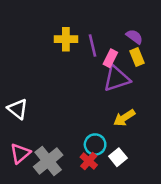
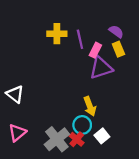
yellow arrow: (124, 118) -> (90, 106), moved, turned -78
gray cross: (48, 161) -> (57, 139), moved

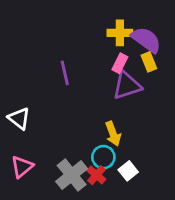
purple semicircle: (116, 32) -> (146, 40), size x1.6
yellow cross: (57, 34) -> (120, 33), moved
purple line: (80, 39) -> (65, 73), moved

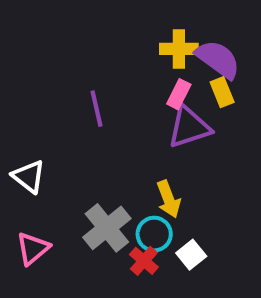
gray cross: (72, 175) -> (107, 228), moved

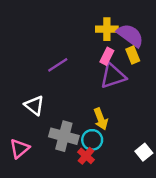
purple line: (97, 109) -> (58, 65), turned 70
white triangle: (29, 176) -> (34, 105), moved
gray cross: (107, 228) -> (64, 136), turned -36
white square: (191, 255) -> (144, 152), moved

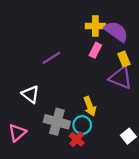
yellow rectangle: (133, 55) -> (124, 59), moved
purple triangle: (113, 76) -> (121, 78), moved, turned 40

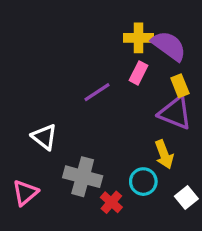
purple line: (51, 58) -> (97, 92), moved
yellow arrow: (90, 106) -> (164, 154), moved
cyan circle: (82, 125) -> (143, 182), moved

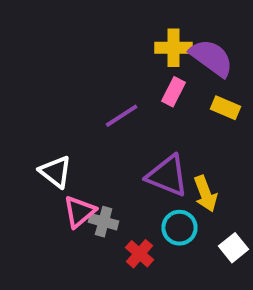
yellow rectangle: (180, 86) -> (225, 108), turned -45
purple triangle: (175, 113) -> (167, 176), moved
gray cross: (83, 177) -> (104, 222), size x0.6
pink triangle: (25, 193) -> (80, 212), moved

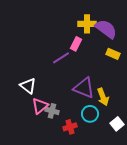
pink rectangle: (173, 92) -> (76, 44), moved
red cross: (139, 254) -> (70, 127), turned 32

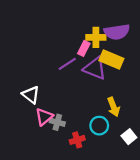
yellow cross: (87, 24) -> (96, 37), moved
purple semicircle: (106, 29) -> (117, 32), turned 135
yellow rectangle: (113, 54) -> (111, 59), moved, size x1.5
purple triangle: (84, 88) -> (95, 68), moved

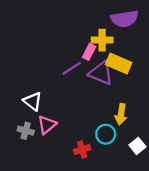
purple semicircle: (117, 32) -> (125, 19), moved
yellow arrow: (114, 107) -> (121, 114), turned 30
gray cross: (57, 122) -> (26, 131), moved

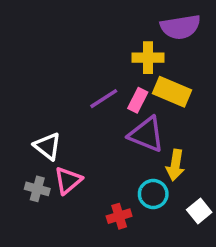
pink rectangle: (89, 52) -> (138, 100), moved
purple triangle: (101, 73) -> (146, 134), moved

